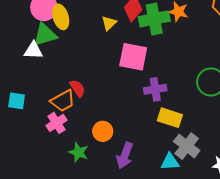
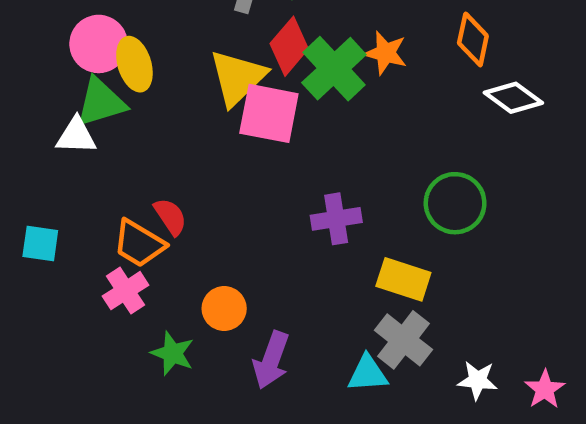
green cross: (154, 19) -> (334, 69), turned -32
yellow triangle: (109, 23) -> (238, 78), size x1.8
pink square: (133, 57) -> (269, 113), moved
orange trapezoid: (63, 101) -> (139, 243), turned 60
yellow rectangle: (170, 118) -> (403, 279), moved

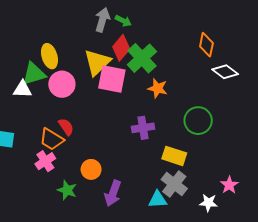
pink circle: (99, 44) -> (62, 84), moved
orange star: (386, 53) -> (158, 88), moved
pink star: (545, 389) -> (229, 185), moved

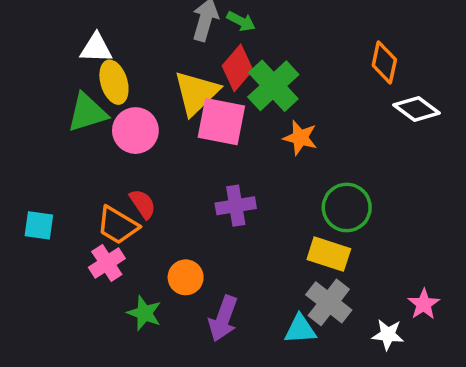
white triangle: (22, 89) -> (96, 48), moved
green circle: (198, 121) -> (347, 207), moved
purple cross: (143, 128) -> (236, 206), moved

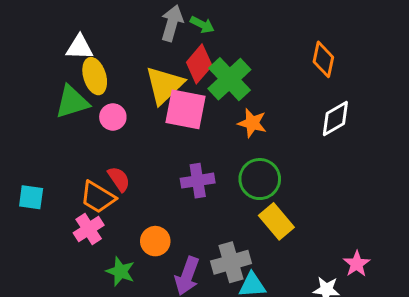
white diamond: (417, 109) -> (335, 118), moved, turned -66
pink circle: (135, 131) -> (113, 117), size x0.7
green circle: (347, 207) -> (260, 179), moved
yellow rectangle: (329, 254) -> (276, 221), turned 32
gray cross: (329, 302) -> (231, 262), moved, turned 36

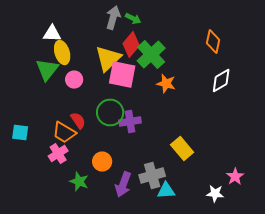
green triangle: (72, 102) -> (47, 70), turned -35
green circle: (260, 179) -> (110, 112), moved

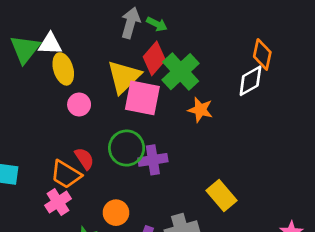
green triangle: (47, 70) -> (25, 49), moved
white diamond: (221, 80) -> (250, 81), moved

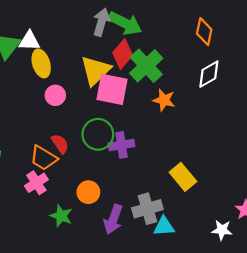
green arrow: (157, 24) -> (125, 23), size x1.8
orange diamond: (262, 54) -> (204, 32), moved

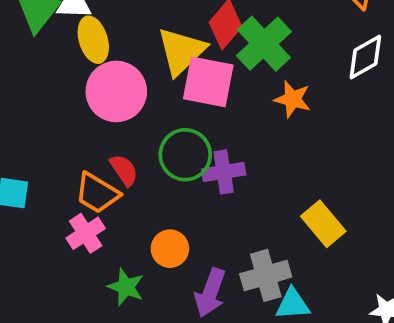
pink circle: (55, 95) -> (116, 91), size x1.8

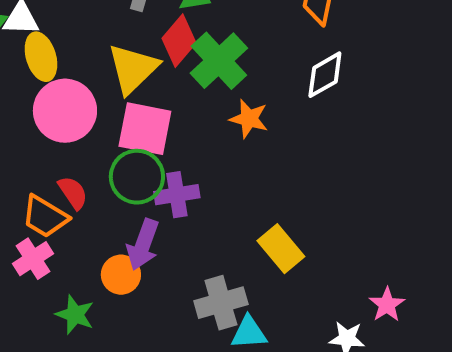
pink square: (208, 82) -> (145, 129), moved
purple arrow: (210, 293) -> (143, 245), moved

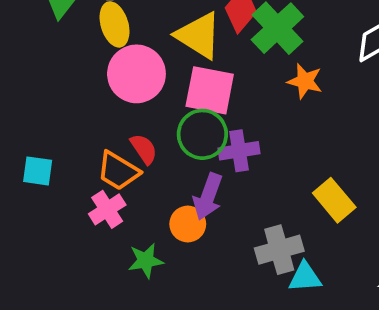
yellow triangle: (133, 69) -> (199, 35), turned -44
green star: (75, 315) -> (146, 261), turned -30

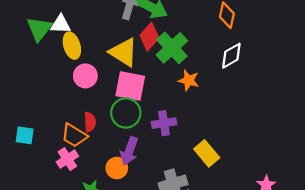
pink circle: (136, 74) -> (85, 76), size x0.7
red semicircle: (144, 149) -> (90, 122), turned 30
purple cross: (239, 151) -> (164, 123), moved

